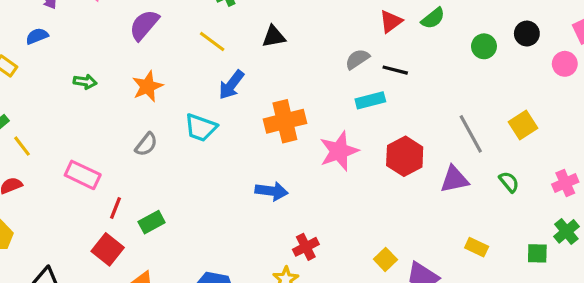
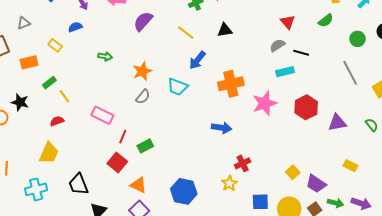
red triangle: (391, 21) -> (288, 22), moved, turned -35
orange star: (147, 86) -> (142, 71), moved
gray line: (471, 134) -> (350, 73), moved

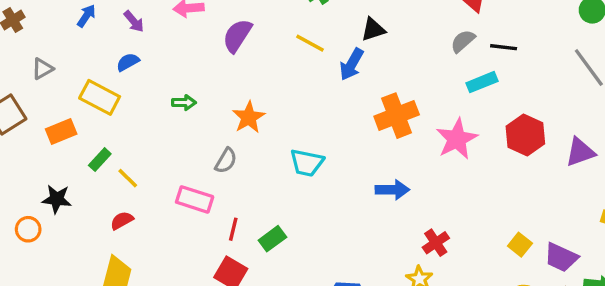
yellow rectangle: (55, 45) -> (100, 97), size x1.6
blue arrow: (197, 60) -> (352, 64), moved
cyan trapezoid: (178, 87) -> (307, 163), moved
gray semicircle: (143, 97) -> (226, 161), moved

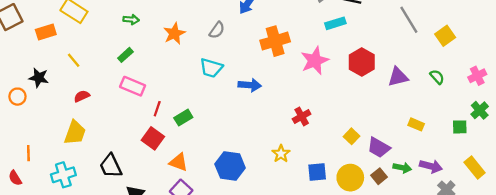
green rectangle: (100, 160) -> (125, 55), moved
gray semicircle: (226, 161) -> (217, 30), moved
yellow line: (128, 178) -> (74, 60), moved
blue arrow: (392, 190) -> (250, 85), moved
red cross: (436, 243) -> (302, 116), moved

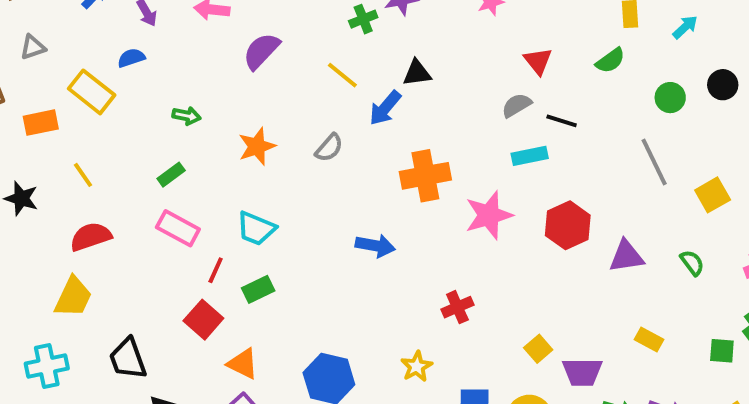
cyan trapezoid: (211, 68) -> (256, 228), moved
red semicircle: (82, 96) -> (91, 237), size x1.5
purple trapezoid: (379, 147) -> (582, 372), turned -35

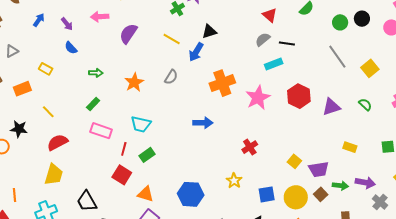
blue semicircle: (131, 58) -> (71, 48), moved, turned -104
black circle: (723, 85) -> (362, 19), moved
yellow rectangle: (92, 92) -> (46, 69), size x0.6

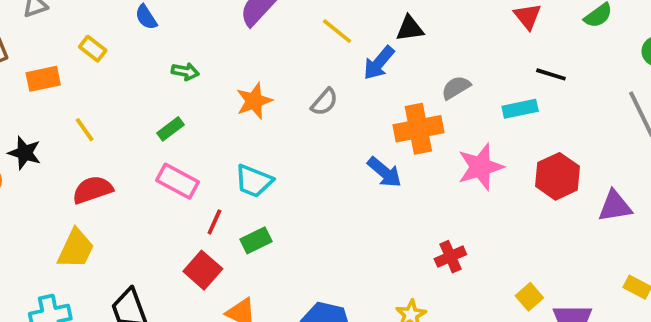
gray semicircle: (263, 39) -> (456, 88), moved
blue arrow: (203, 123) -> (384, 172), moved, turned 30

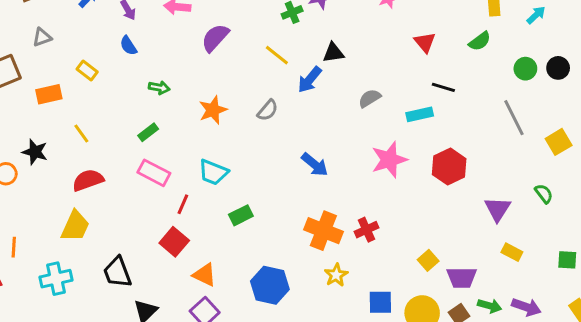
orange cross: (418, 129) -> (323, 231), moved, turned 33
purple triangle: (615, 206) -> (498, 209), moved, turned -48
green rectangle: (256, 240) -> (241, 215), moved

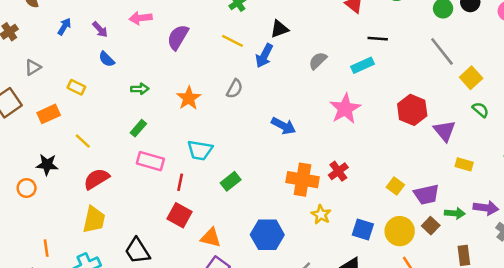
yellow square: (559, 142) -> (471, 78), moved
red hexagon: (449, 167) -> (412, 110), moved
blue square: (380, 302) -> (363, 230), turned 30

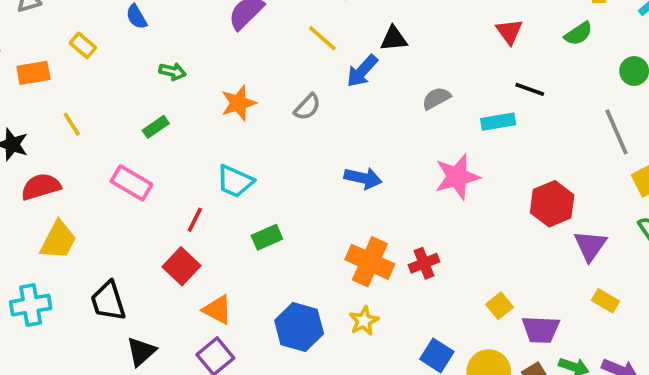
blue arrow: (284, 126) -> (363, 178), turned -30
pink rectangle: (150, 161) -> (132, 183), moved
red semicircle: (96, 179) -> (41, 187), moved
yellow star: (321, 215) -> (364, 321), moved

